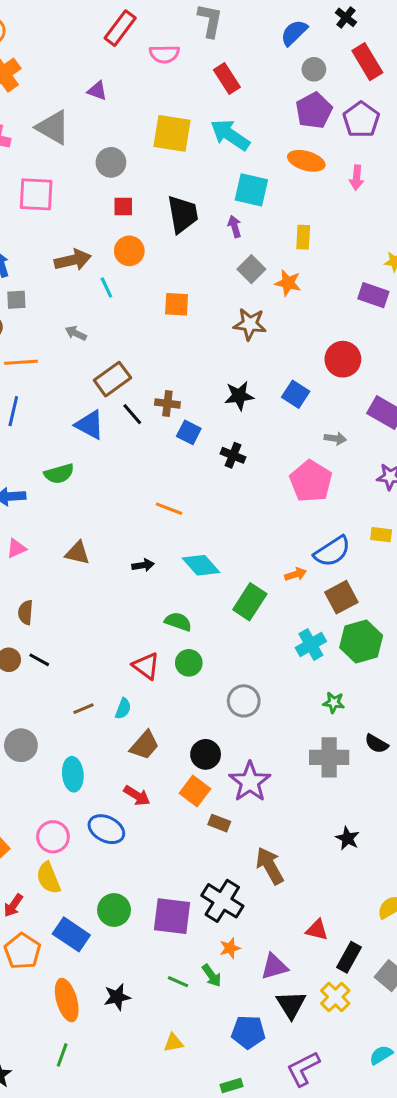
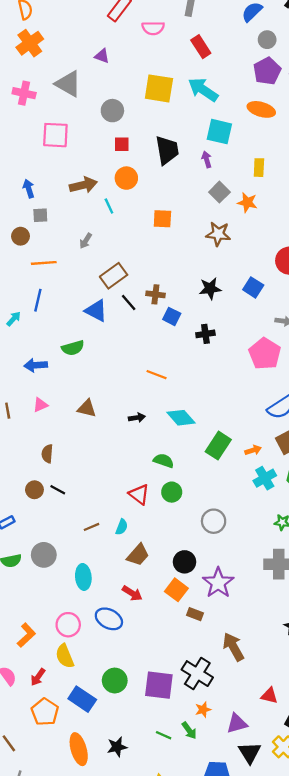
gray arrow: (76, 333) -> (86, 241), turned -84
black cross: (233, 455) -> (205, 334), turned -30
orange arrow: (296, 574) -> (253, 450), moved

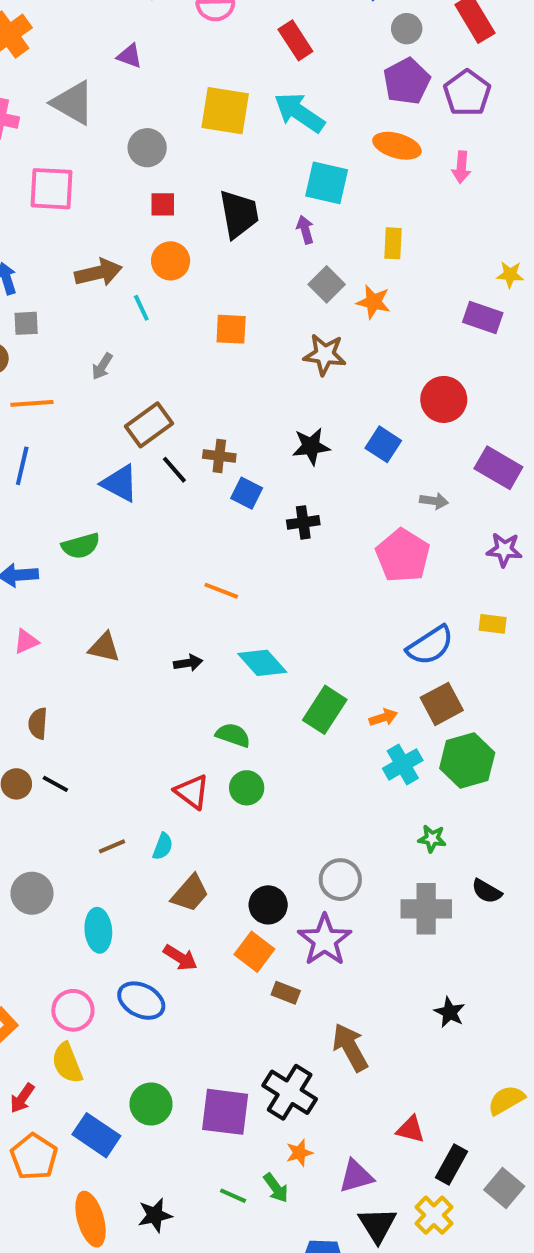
gray circle: (214, 521) -> (340, 880), moved

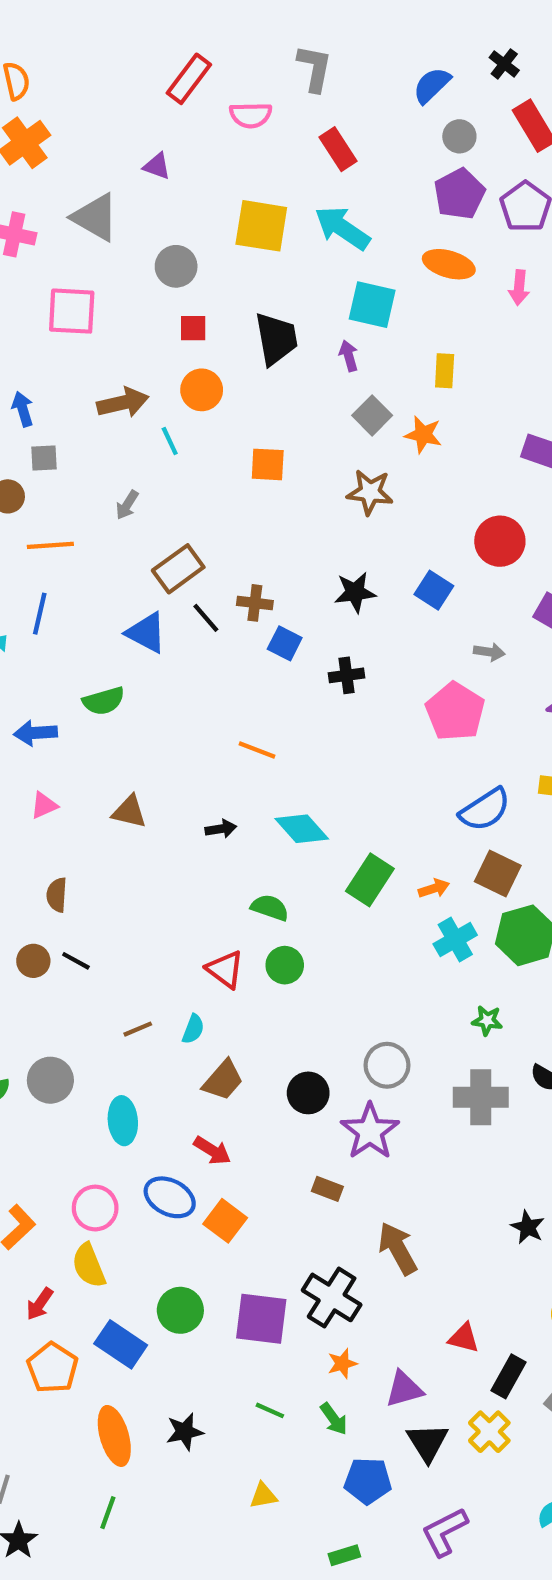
brown square: (442, 704) -> (498, 874), turned -36
orange square: (254, 952) -> (225, 1221), moved
black star: (450, 1012) -> (528, 1227), moved
green arrow: (276, 1188) -> (334, 1419), moved

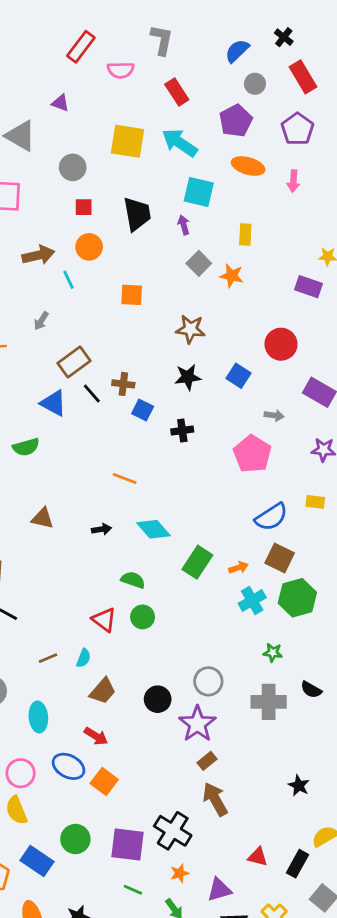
purple pentagon: (459, 194) -> (236, 121), moved
brown star: (370, 492) -> (191, 329), moved
brown rectangle: (327, 1189) -> (207, 761), moved, turned -60
black rectangle: (508, 1376) -> (297, 864), moved
green line: (270, 1410) -> (133, 890), moved

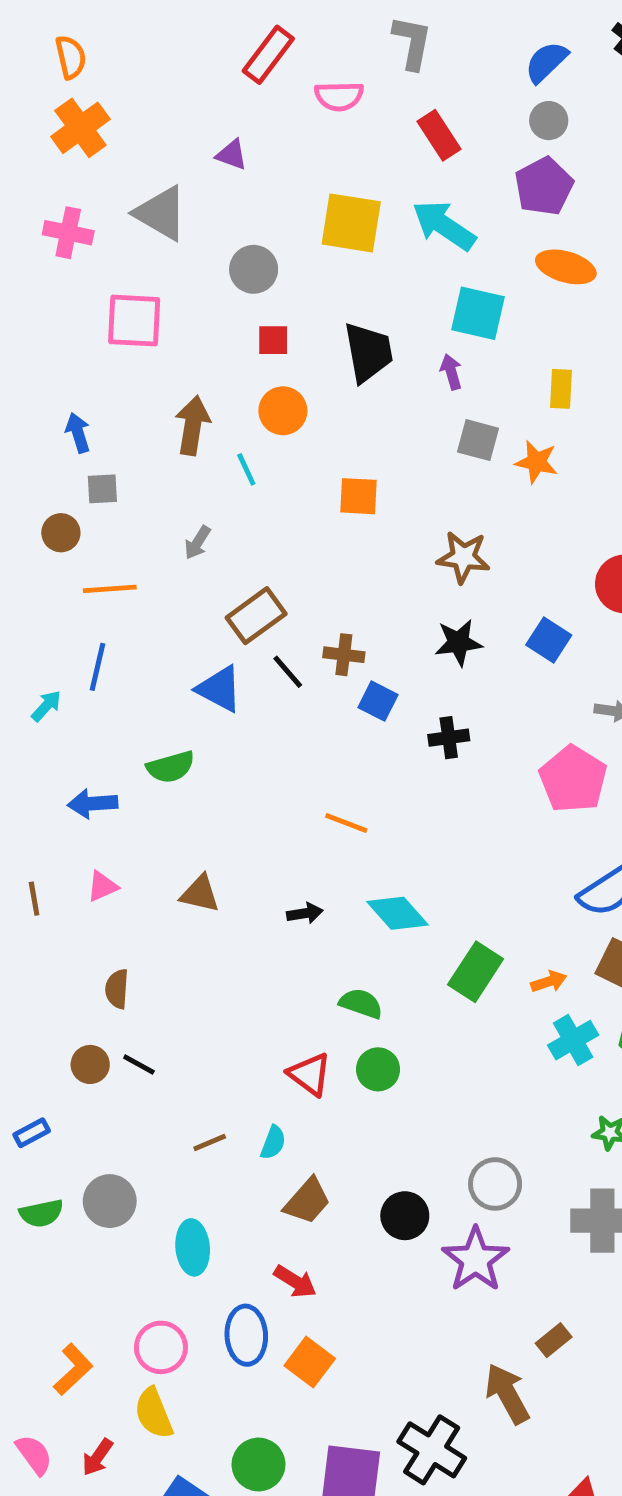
gray circle: (255, 84) -> (549, 121), moved
brown arrow: (38, 255) -> (193, 425), turned -68
gray square: (199, 263) -> (478, 440), turned -30
brown rectangle: (207, 761) -> (554, 1340), moved
blue ellipse: (69, 766) -> (246, 1335), turned 60

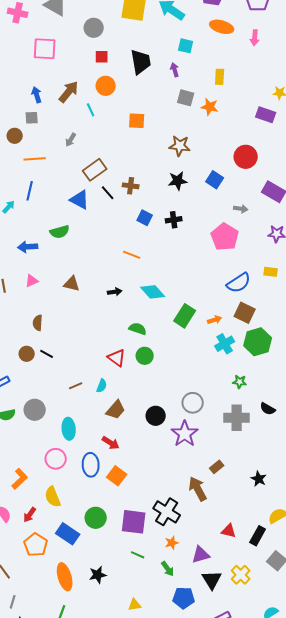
cyan square: (478, 313) -> (186, 46), size x0.7
brown arrow: (193, 425) -> (69, 92), turned 30
blue arrow: (78, 433) -> (37, 95), moved
blue square: (378, 701) -> (145, 218), moved
pink circle: (161, 1347) -> (56, 459), moved

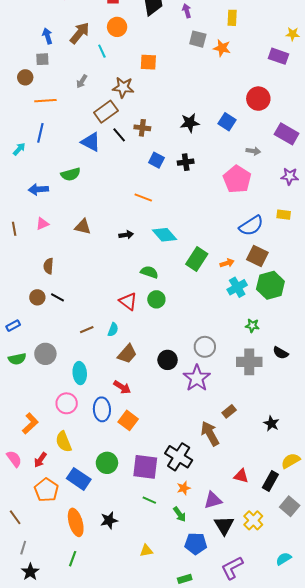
brown star: (180, 146) -> (123, 87), moved

